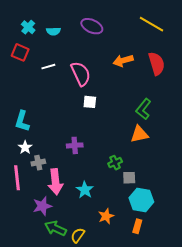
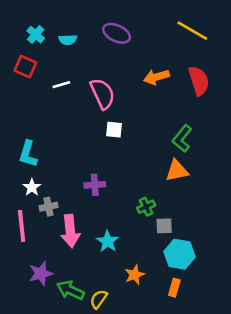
purple star: (42, 206) -> (41, 273), moved

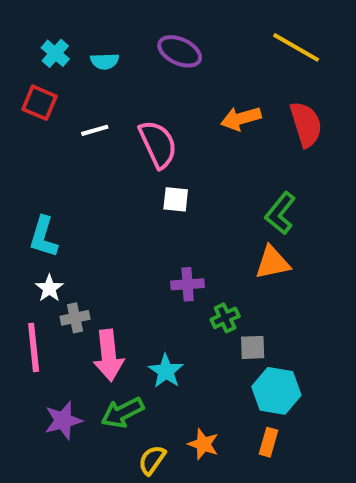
purple cross: (95, 185) -> (188, 284), moved
orange star: (135, 275) -> (203, 444), moved, turned -30
green arrow: (70, 290) -> (122, 413), moved, turned -52

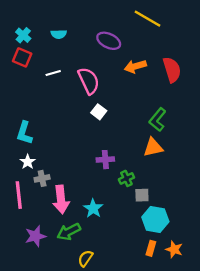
yellow line: (296, 47) -> (148, 19), moved
purple ellipse: (180, 51) -> (109, 41), moved
cyan cross: (55, 53) -> (23, 35), moved
white square: (176, 199) -> (99, 112), turned 32
orange star: (203, 444) -> (174, 249), moved

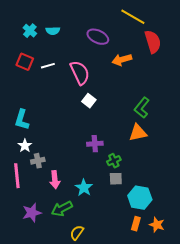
cyan cross: (23, 35) -> (30, 31), moved
red square: (22, 57) -> (25, 62), moved
red semicircle: (172, 70) -> (153, 42), moved
gray square: (142, 195) -> (116, 179), moved
pink arrow: (61, 200) -> (55, 180), size x0.7

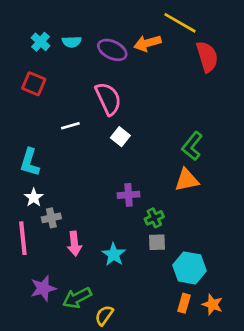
purple ellipse: (98, 37) -> (112, 50), moved
orange arrow: (122, 60) -> (148, 43), moved
white line: (48, 66) -> (70, 126), moved
green arrow: (62, 209) -> (77, 298), moved

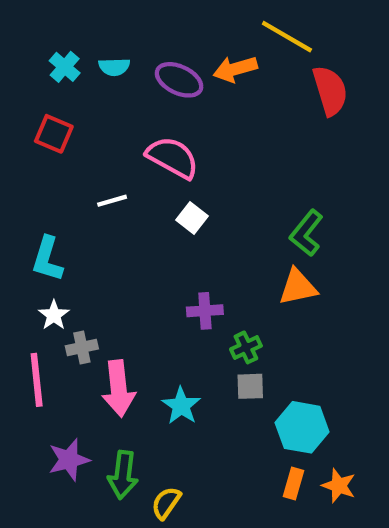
pink semicircle: (108, 99) -> (173, 158), turned -36
pink arrow: (74, 244) -> (119, 388), size x1.4
green arrow: (77, 298) -> (123, 475), turned -56

